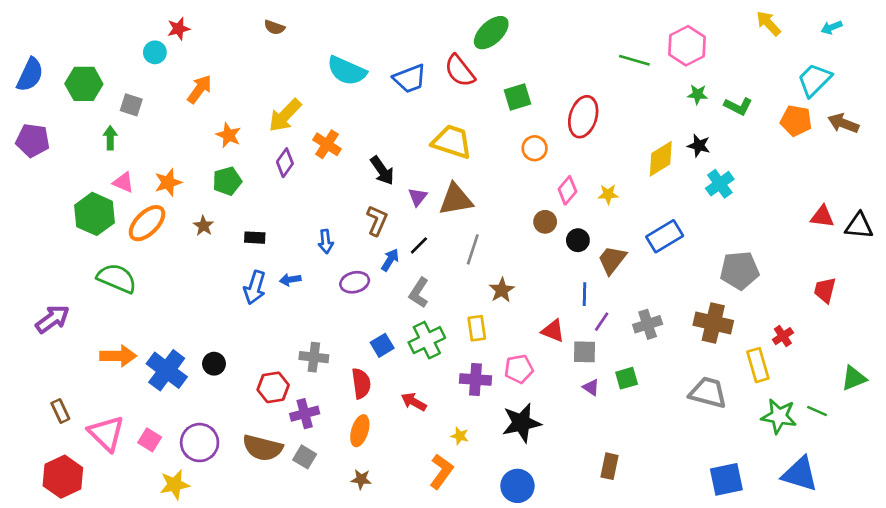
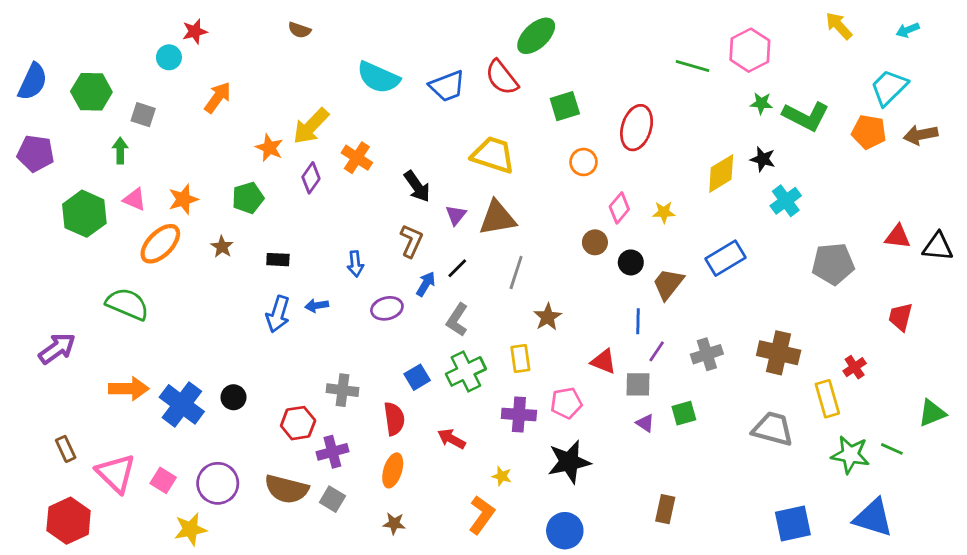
green L-shape: (738, 106) -> (806, 116), size x1.5
brown arrow: (843, 123) -> (921, 135), turned -32
orange star: (228, 135) -> (269, 148), moved
green hexagon: (94, 214) -> (84, 214), moved
gray pentagon: (740, 270) -> (833, 264), moved

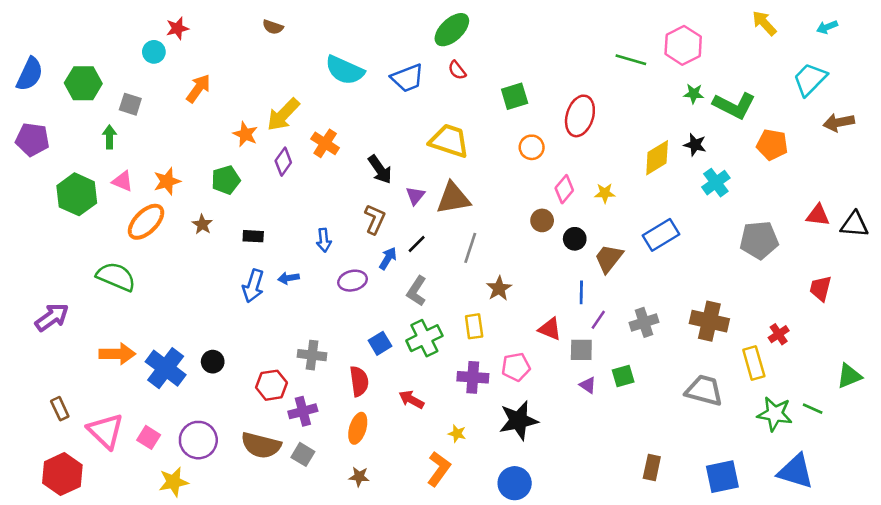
green ellipse: (536, 36) -> (452, 30), moved
red semicircle: (502, 77) -> (457, 70), size x0.6
orange pentagon: (869, 132) -> (772, 145), moved
brown rectangle: (665, 509) -> (652, 468), moved

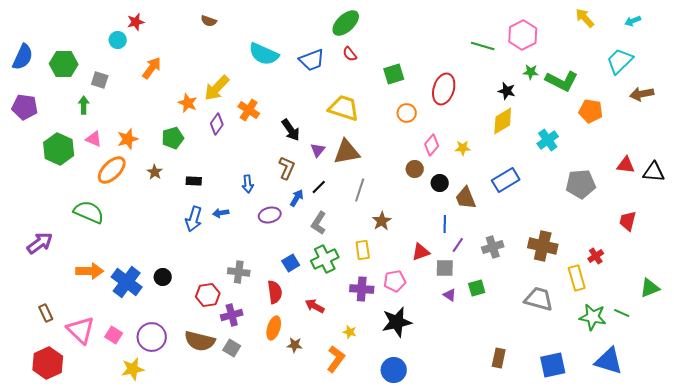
black star: (695, 145) -> (507, 91), moved
brown trapezoid: (609, 258) -> (466, 198), turned -60
red triangle: (550, 329) -> (421, 252), turned -42
brown star: (359, 477) -> (295, 345), moved

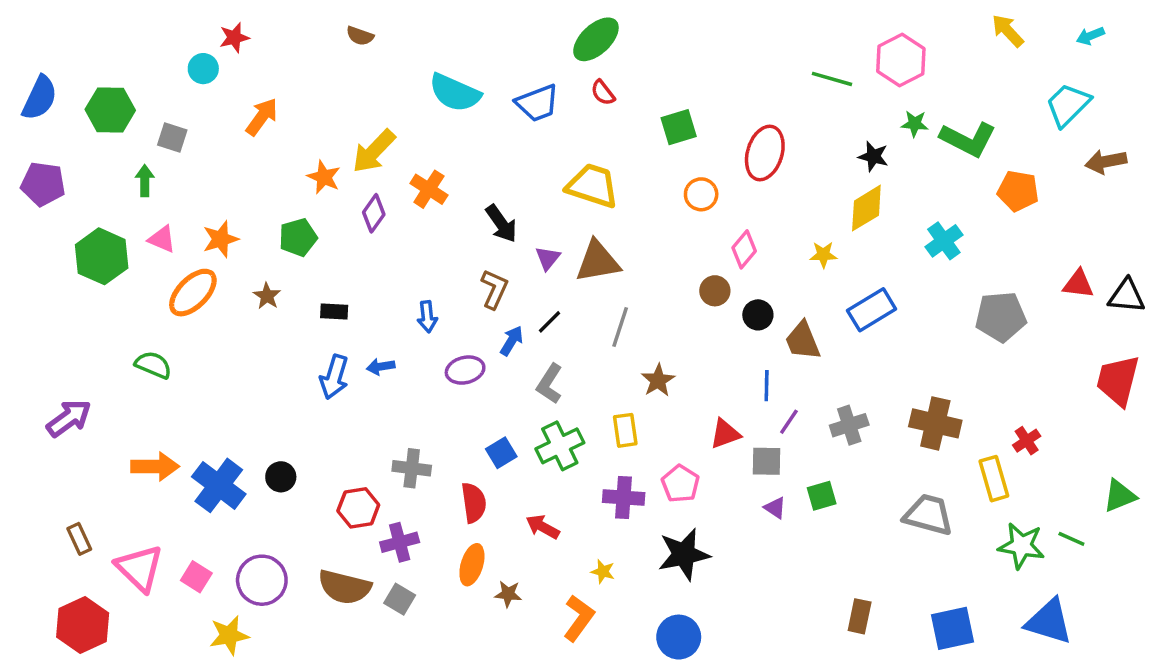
yellow star: (463, 148) -> (823, 255), moved
green semicircle: (89, 212) -> (153, 365), size x0.7
red trapezoid: (628, 221) -> (1118, 380), moved, size x1.5
pink pentagon: (395, 281) -> (680, 484), turned -30

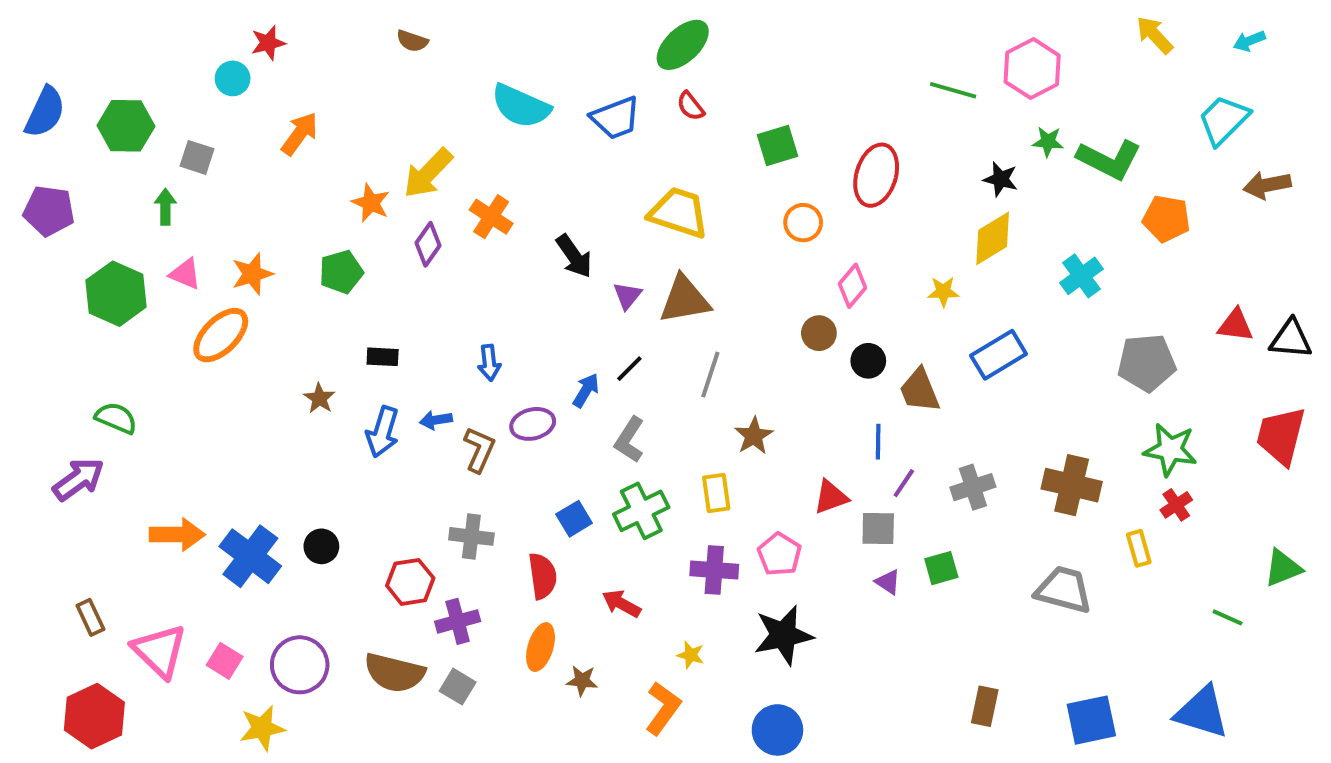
brown L-shape: (494, 289) -> (479, 450), moved
brown star: (267, 296) -> (319, 398), moved
green semicircle: (153, 365) -> (116, 418), moved
yellow rectangle: (994, 479) -> (1139, 548), size x0.7
green star: (1021, 546) -> (1170, 450), moved

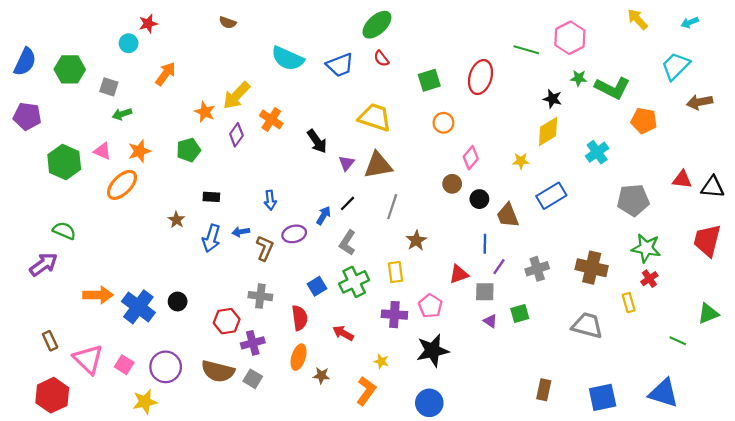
red ellipse: (876, 175) -> (481, 77), moved
green arrow: (165, 207) -> (122, 114), moved, turned -108

